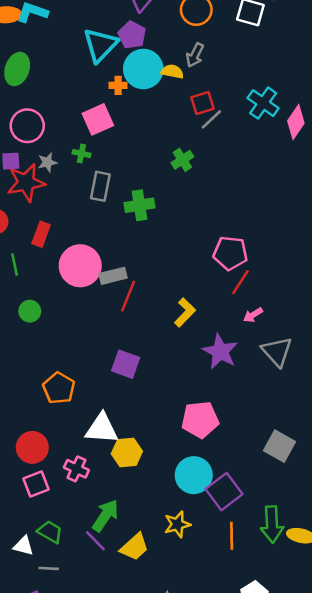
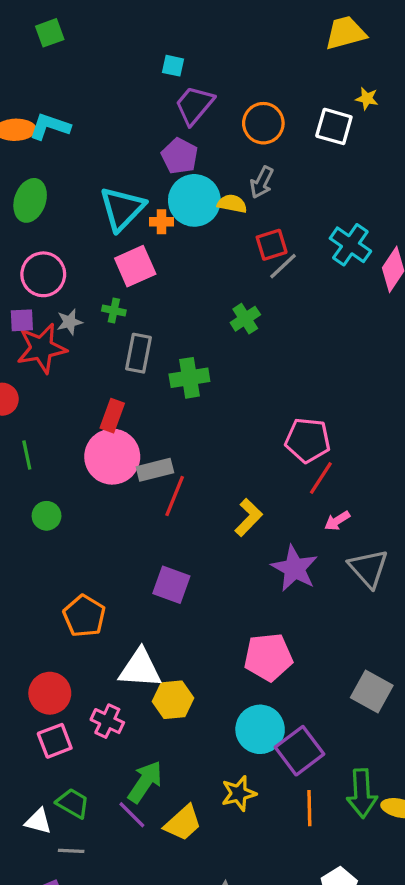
cyan triangle: (100, 45) -> (122, 209), moved
red rectangle: (41, 234) -> (112, 416), moved

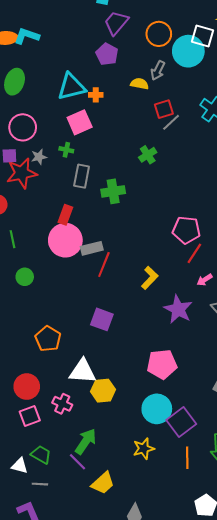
cyan circle: (194, 200) -> (188, 51), moved
cyan triangle: (122, 209) -> (71, 87), turned 32
yellow trapezoid: (183, 823) -> (103, 483), moved

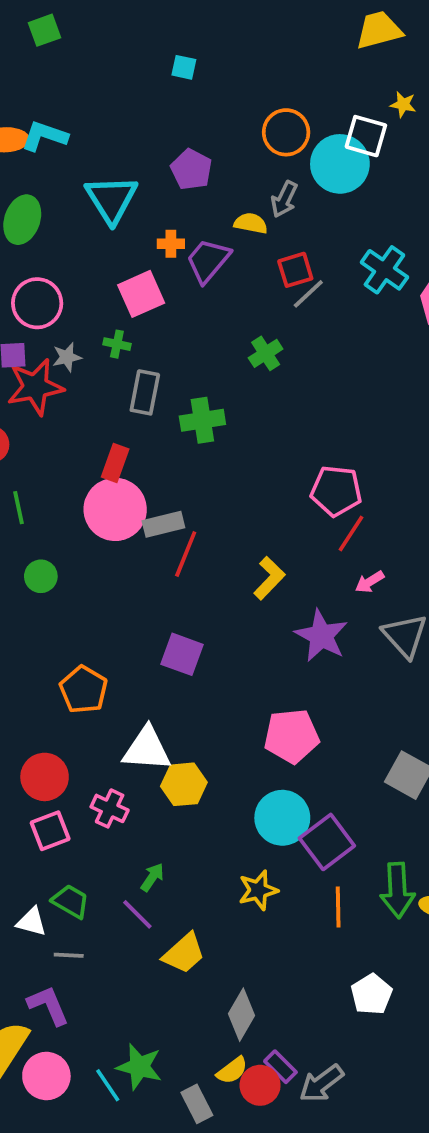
purple trapezoid: (116, 23) -> (208, 260), moved
cyan triangle: (71, 87) -> (111, 199), moved, turned -48
green arrow: (86, 441) -> (152, 877), size x0.6

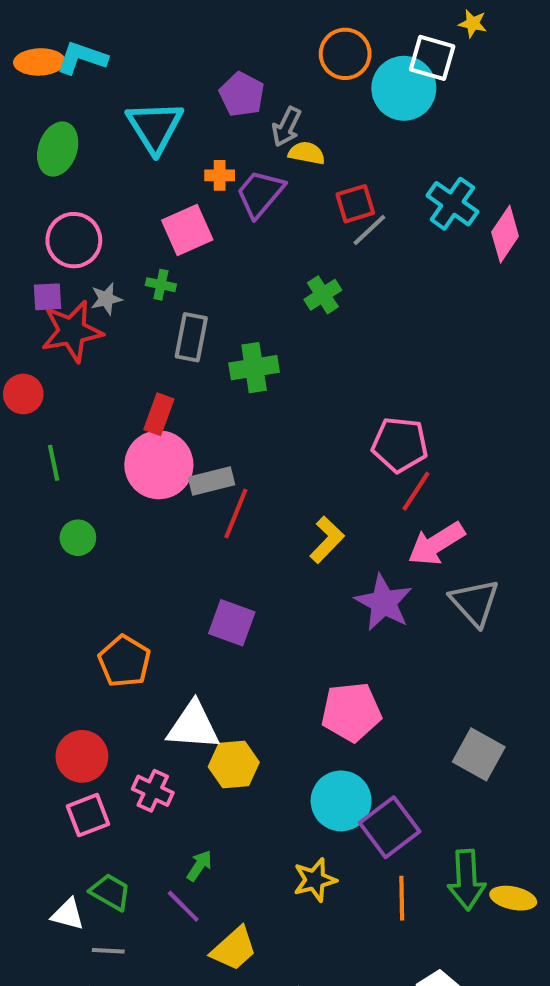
gray arrow: (284, 199) -> (286, 127), moved
pink arrow: (370, 582) -> (436, 544), size x1.8

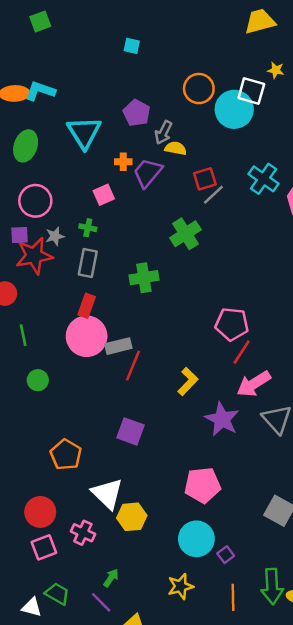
pink square: (187, 230) -> (104, 195), size x0.7
green cross: (323, 295) -> (185, 234), size x1.4
gray rectangle: (191, 337) -> (88, 263), moved
white triangle: (193, 726) -> (107, 494), turned 40
purple square: (390, 827) -> (226, 555), size x0.5

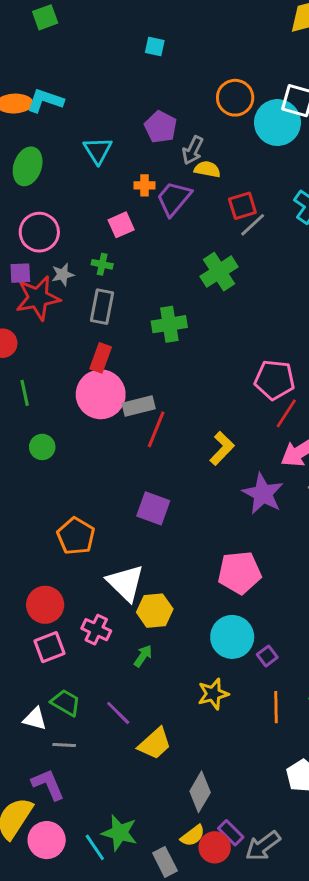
cyan triangle: (84, 132) -> (98, 150), size x0.7
green arrow: (111, 578) -> (143, 656), moved

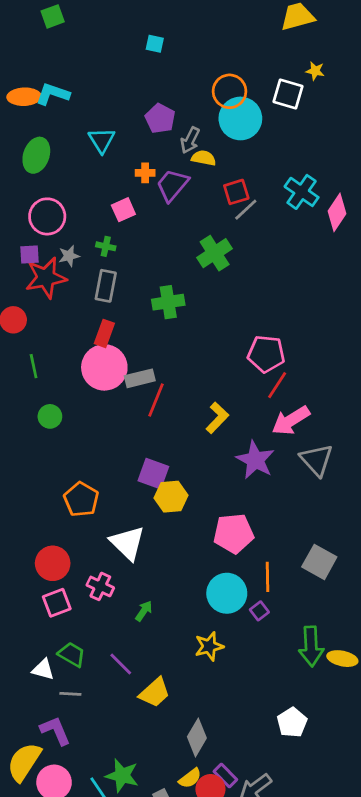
cyan circle: (277, 123) -> (240, 118), moved
yellow hexagon: (155, 611) -> (171, 497), moved
orange line: (276, 707) -> (268, 577), moved

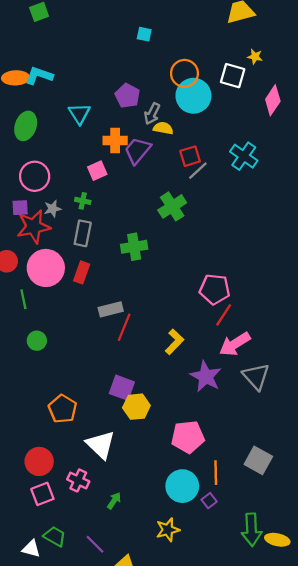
cyan square: (155, 44) -> (144, 34), moved
orange cross: (145, 173) -> (115, 140), size x1.5
pink diamond: (337, 212) -> (273, 100), moved
pink circle: (104, 367) -> (46, 268), moved

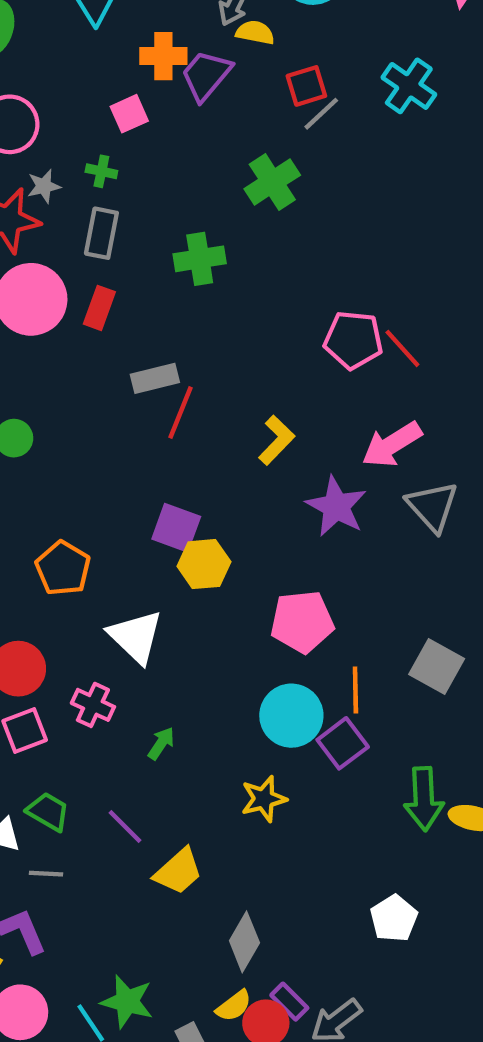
red line: (224, 315) -> (402, 348), moved, turned -75
purple square: (209, 501) -> (343, 743), size x1.6

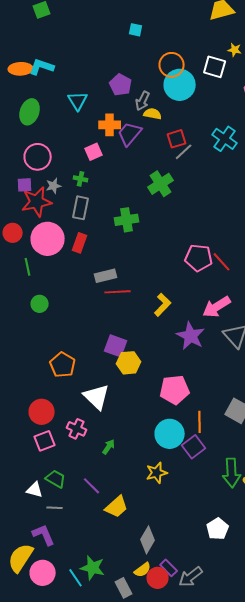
red line: (180, 412) -> (118, 292), turned 65

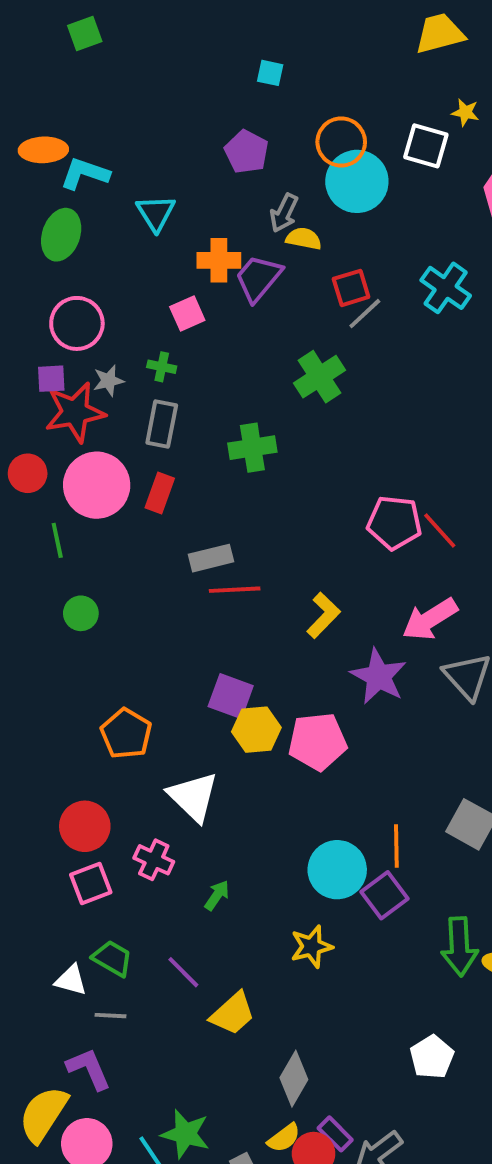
cyan L-shape: (42, 67) -> (85, 174), moved
purple pentagon: (121, 85) -> (246, 152), moved
pink pentagon: (175, 390) -> (317, 741), moved

